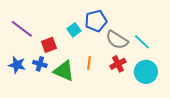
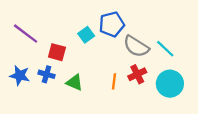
red square: (49, 45) -> (57, 52), turned 35
orange line: (89, 63) -> (114, 81), moved
green triangle: (64, 71) -> (74, 82), size x0.7

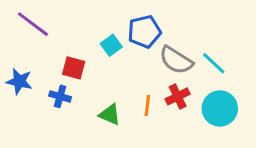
purple line: (26, 34) -> (33, 24), moved
blue star: (20, 75) -> (19, 81), moved
green triangle: (74, 82) -> (110, 115), moved

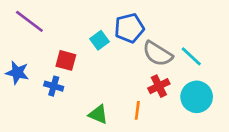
orange line: (147, 105) -> (137, 110), moved
green triangle: (110, 115) -> (98, 114), moved

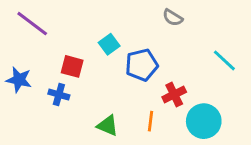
blue pentagon: (129, 28) -> (142, 65), moved
gray semicircle: (158, 54) -> (173, 18), moved, size x0.6
cyan line: (191, 56) -> (224, 60), moved
cyan circle: (197, 97) -> (204, 121), moved

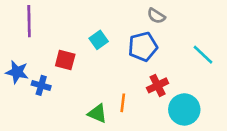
purple line: (32, 24) -> (29, 21), turned 52
blue pentagon: (142, 65) -> (143, 47), moved
blue cross: (59, 95) -> (41, 85), moved
orange line: (151, 121) -> (123, 103), moved

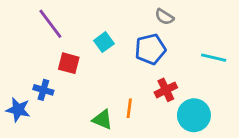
purple line: (29, 21) -> (50, 24), moved, turned -36
cyan line: (203, 55) -> (214, 58), turned -30
blue star: (17, 72) -> (18, 110), moved

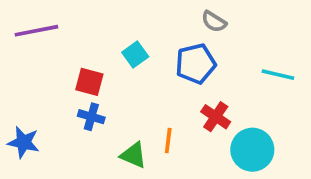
purple line: (50, 24) -> (36, 31), moved, turned -64
blue cross: (43, 90) -> (91, 117), moved
red cross: (166, 90) -> (216, 117), turned -30

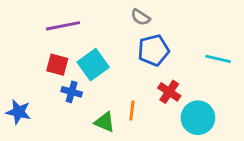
gray semicircle: (214, 22) -> (141, 17), moved
purple line: (36, 31) -> (63, 26), moved
cyan square: (135, 55) -> (93, 65), moved, size x1.5
red square: (89, 82) -> (57, 65), moved

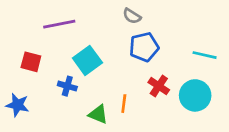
red square: (57, 65) -> (31, 62), moved
cyan circle: (198, 118) -> (195, 95), moved

